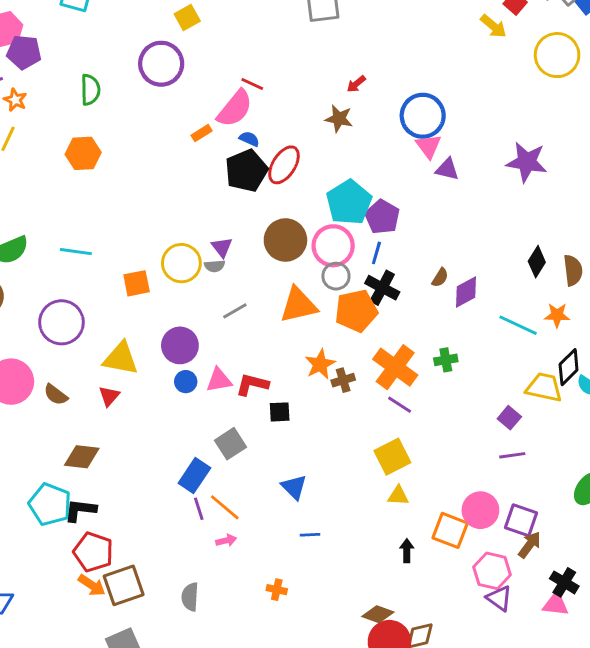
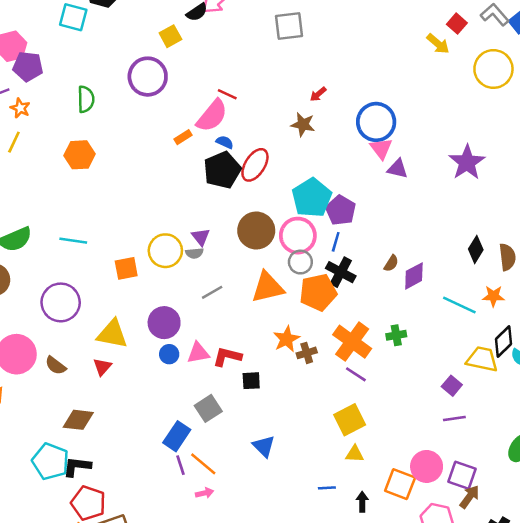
purple star: (527, 162) -> (467, 162), turned 30
blue line: (310, 535) -> (327, 488), moved

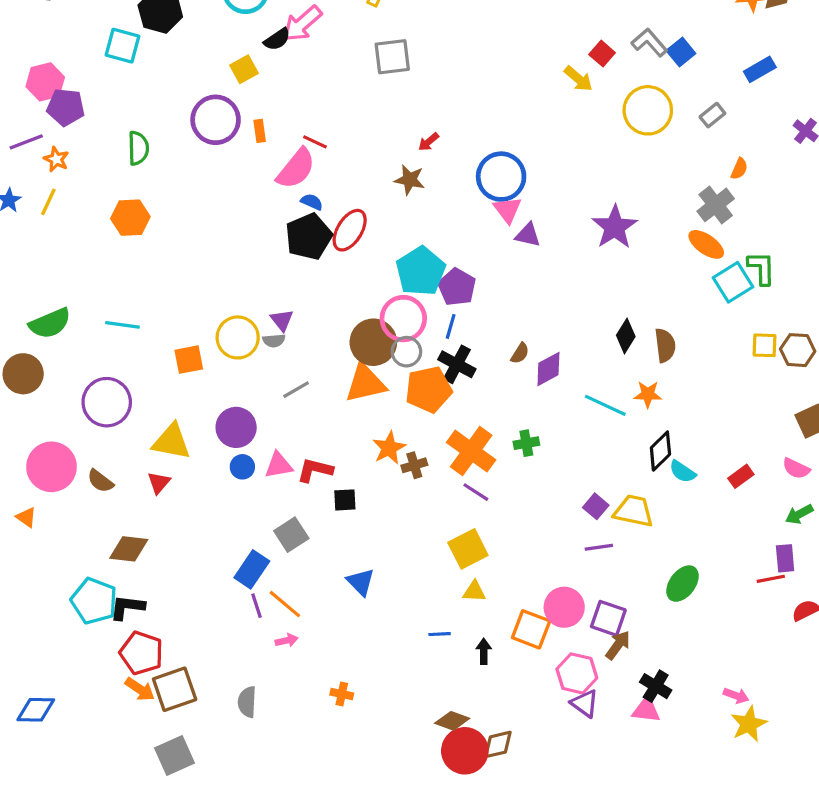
orange rectangle: (183, 137) -> (260, 131), moved, turned -66
brown circle: (256, 230) -> (373, 342), moved
yellow trapezoid: (482, 359) -> (634, 511), moved

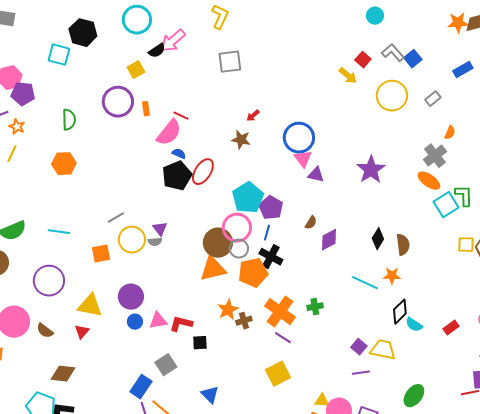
brown semicircle: (520, 353) -> (311, 223), moved
purple diamond: (548, 369) -> (329, 240), moved
gray line: (296, 390) -> (116, 218), moved
yellow triangle: (474, 591) -> (322, 401), moved

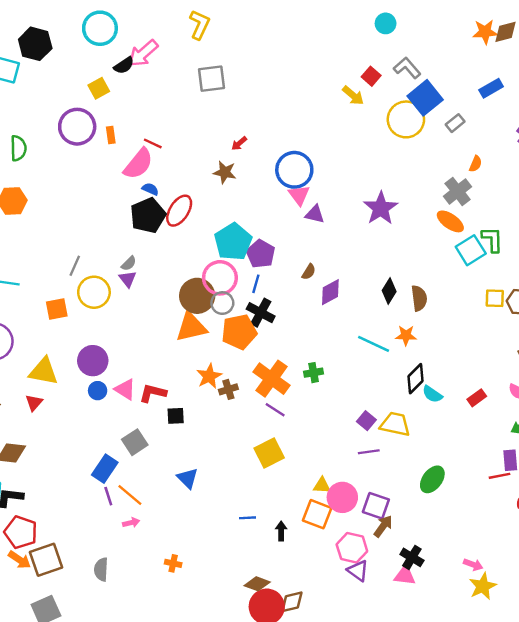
blue square: (413, 59) -> (425, 98), moved, size x1.6
gray line: (116, 218) -> (75, 266), turned -36
gray semicircle: (155, 242) -> (129, 263), moved, turned -40
pink triangle: (158, 321) -> (125, 389), turned 42

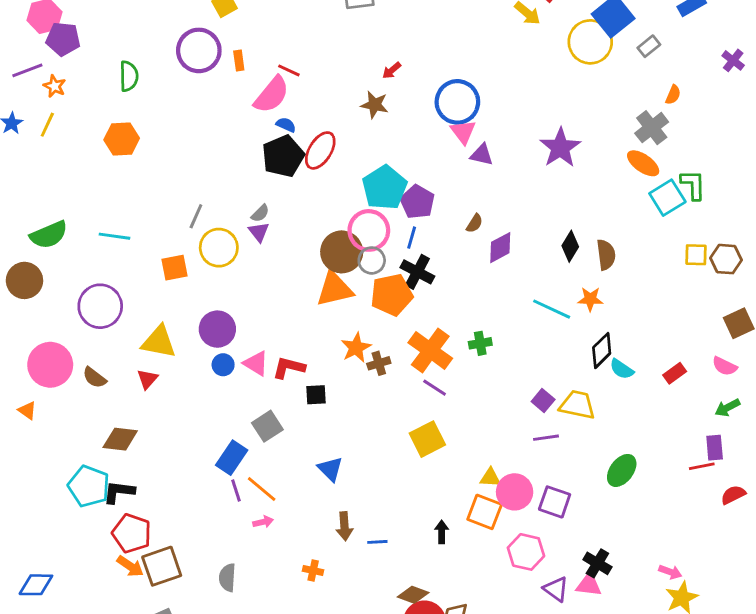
blue line: (248, 518) -> (377, 542), moved
brown arrow: (383, 526) -> (345, 526), moved, turned 140
purple triangle: (358, 571) -> (556, 589), moved

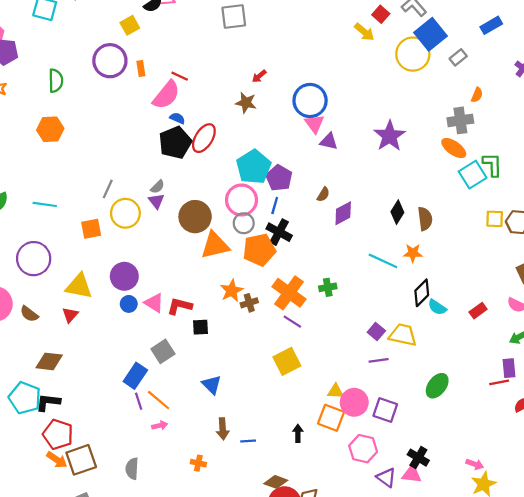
gray cross: (652, 128) -> (460, 120), turned 30
brown circle: (342, 252) -> (195, 217), moved

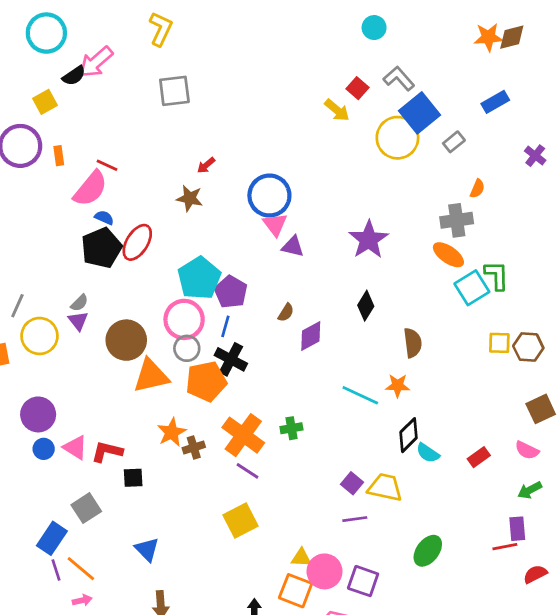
black diamond: (397, 212) -> (366, 306), moved

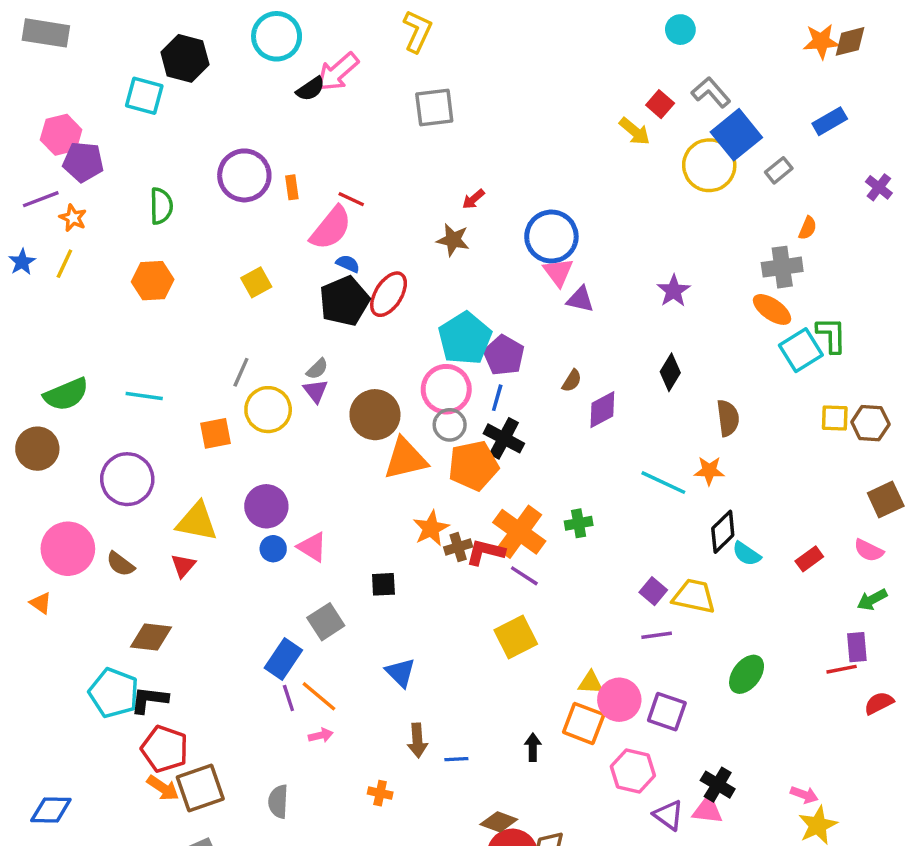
yellow square: (45, 102) -> (256, 282), moved
purple star: (369, 240) -> (674, 291), size x0.7
red L-shape: (107, 452) -> (485, 552), moved

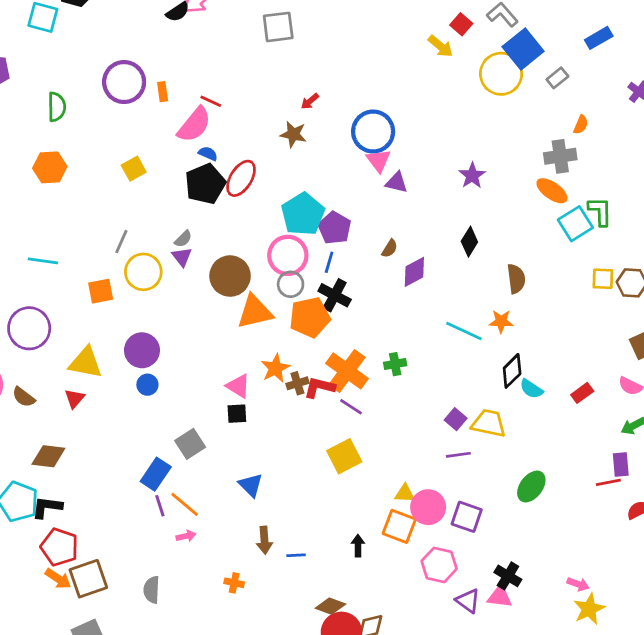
pink triangle: (312, 547) -> (238, 386), moved

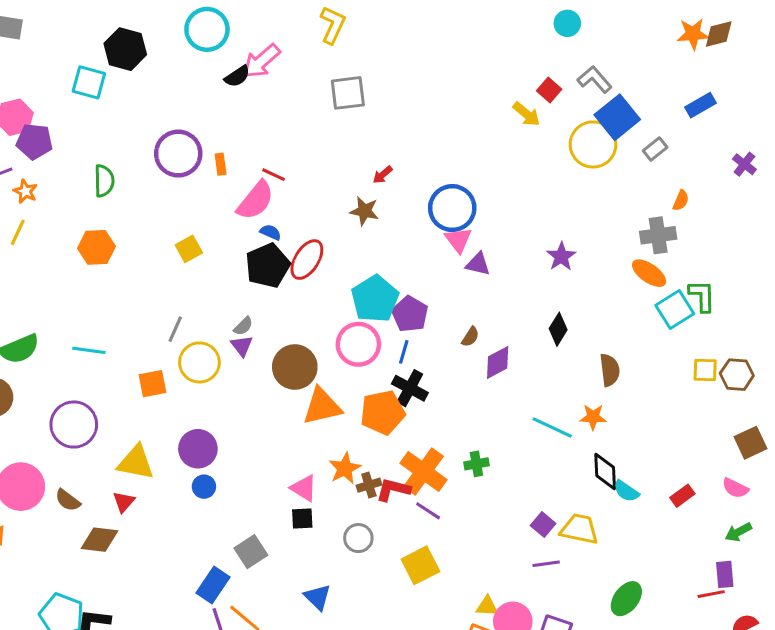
gray circle: (291, 284) -> (358, 538), moved
black diamond: (512, 371) -> (605, 471), turned -48
brown diamond: (48, 456) -> (99, 540), moved

